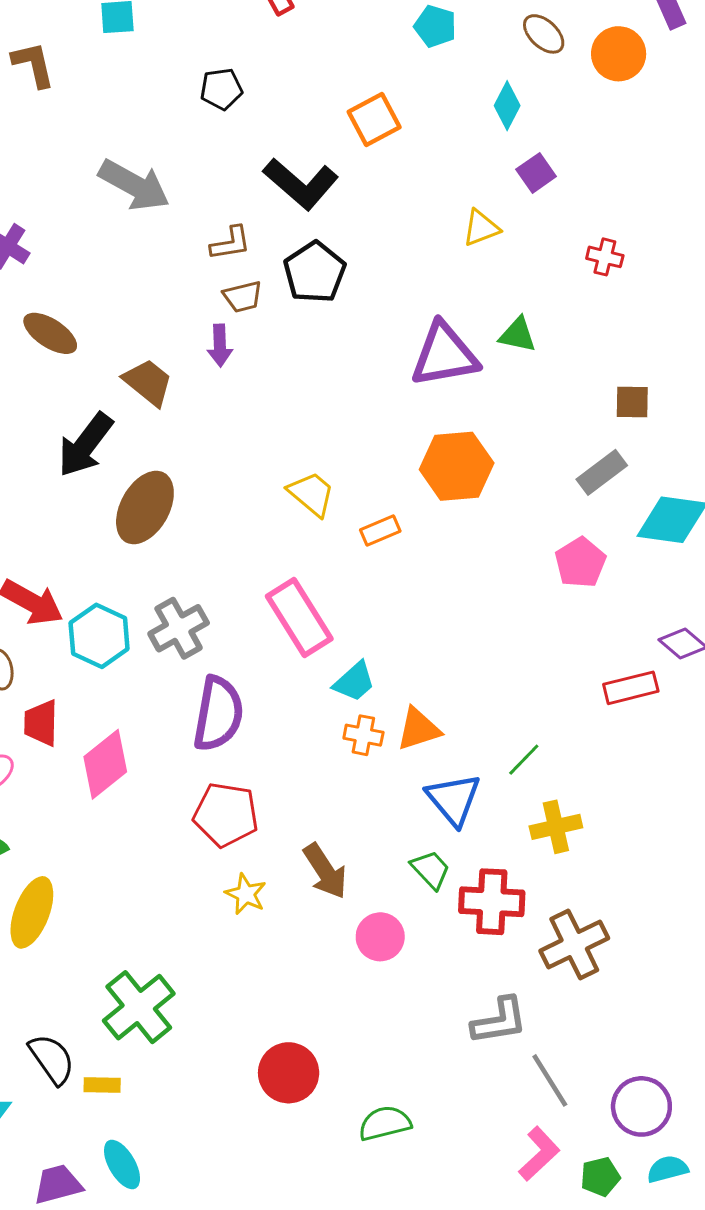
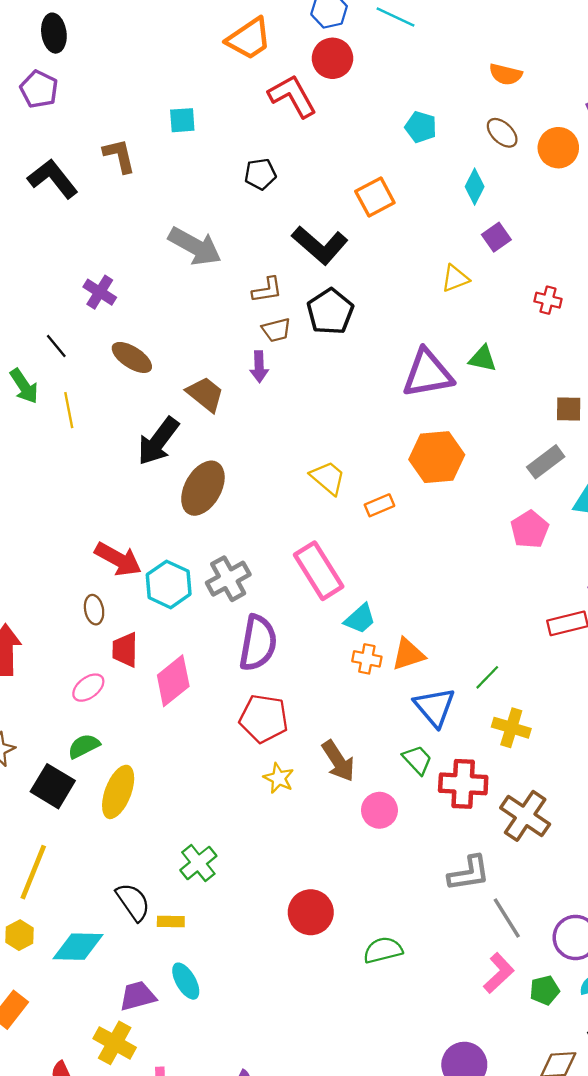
yellow cross: (556, 827) -> (511, 728), turned 30
brown cross: (574, 944) -> (525, 816), turned -30
green cross: (139, 1007) -> (198, 863), size x0.7

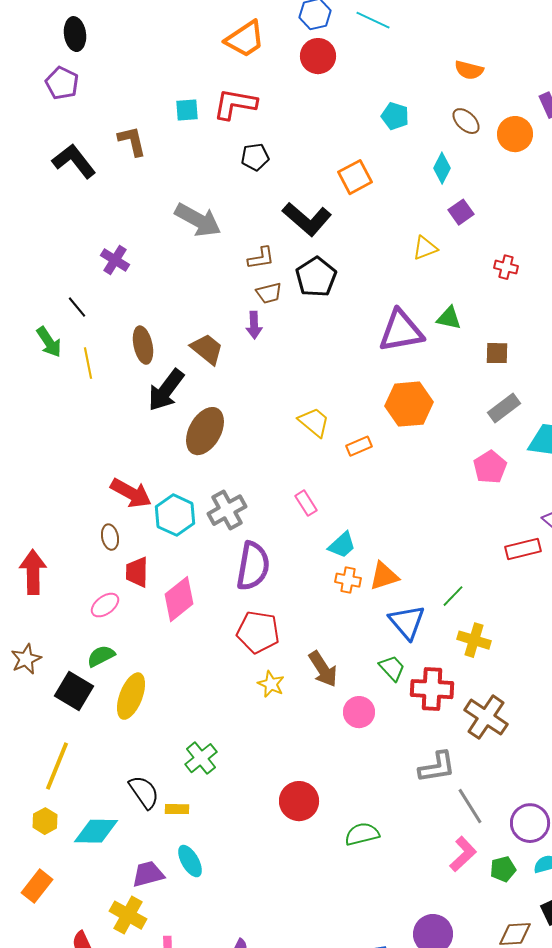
red L-shape: (292, 96) -> (235, 104), moved, turned -51
brown ellipse: (132, 357) -> (143, 345), moved, turned 45
brown square: (569, 409) -> (497, 353), moved
pink rectangle: (319, 571) -> (306, 503), size x0.5

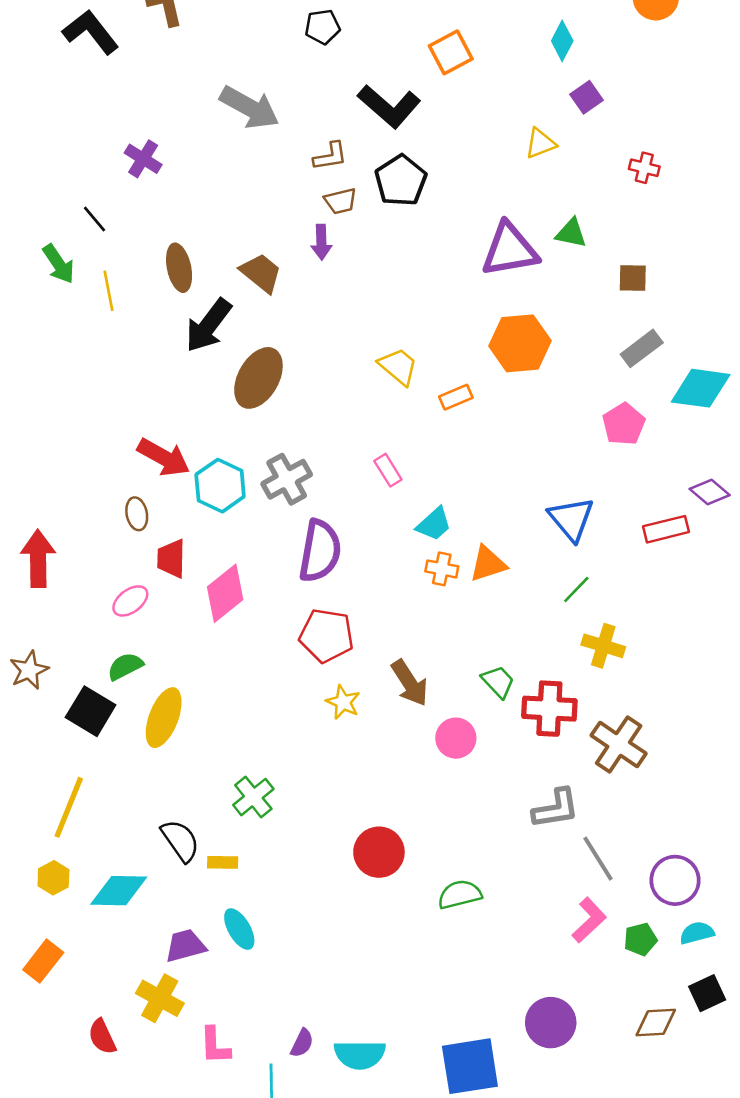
blue triangle: (407, 622) -> (571, 519), moved

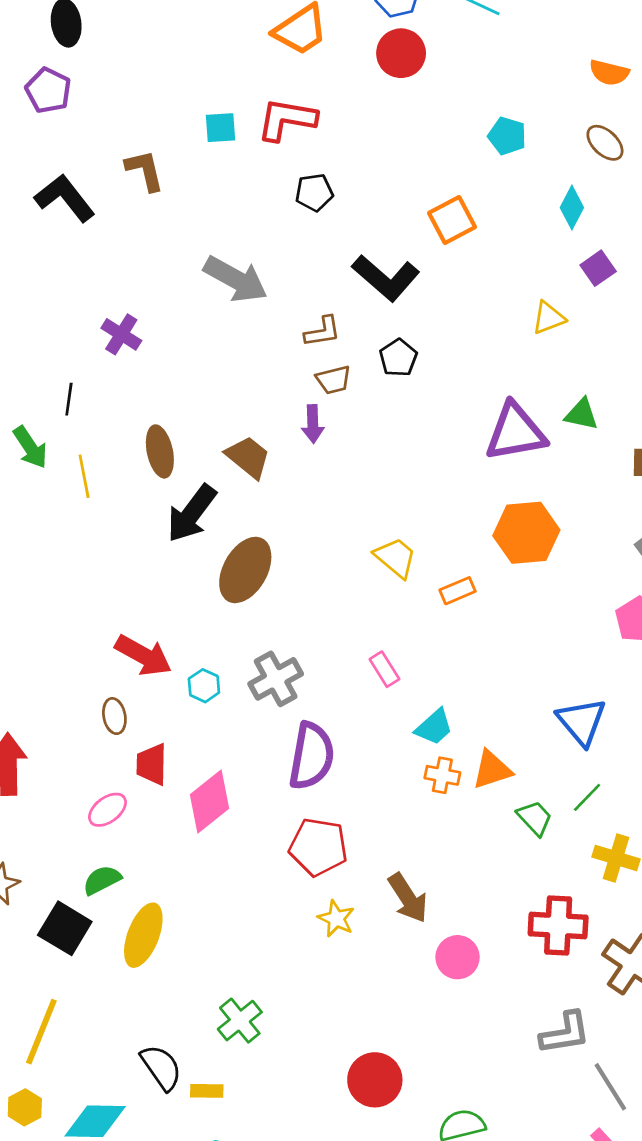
black pentagon: (401, 181) -> (398, 358), size x0.7
black line: (94, 219) -> (69, 399), turned 48
cyan hexagon: (220, 486) -> (204, 686), size x0.6
green trapezoid: (498, 682) -> (535, 818), moved

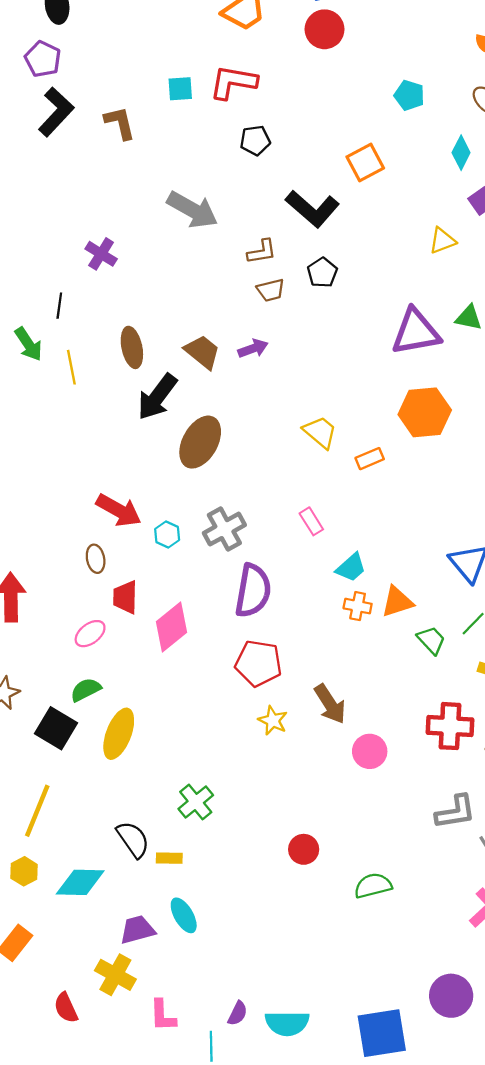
black L-shape: (65, 198) -> (56, 112), moved, turned 81
purple arrow: (313, 424) -> (253, 349), moved, turned -108
red circle: (375, 1080) -> (304, 849), size x0.7

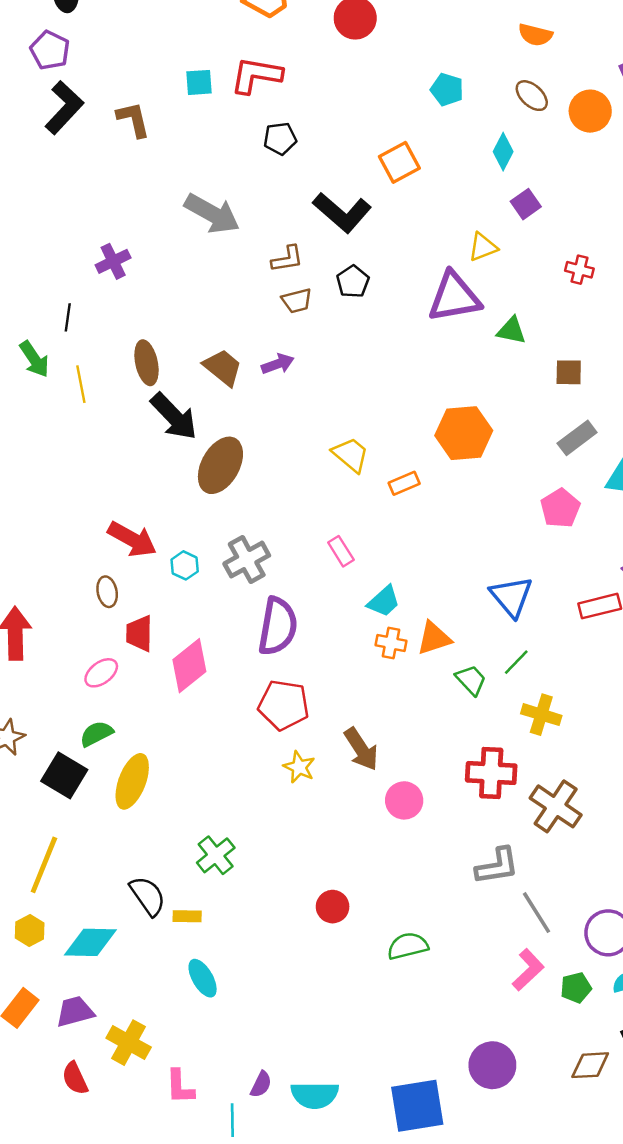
purple cross: (101, 254) -> (113, 261), turned 32
purple triangle: (416, 332) -> (454, 297), moved
black arrow: (157, 397) -> (174, 416), turned -81
purple trapezoid: (137, 930) -> (75, 1012), moved

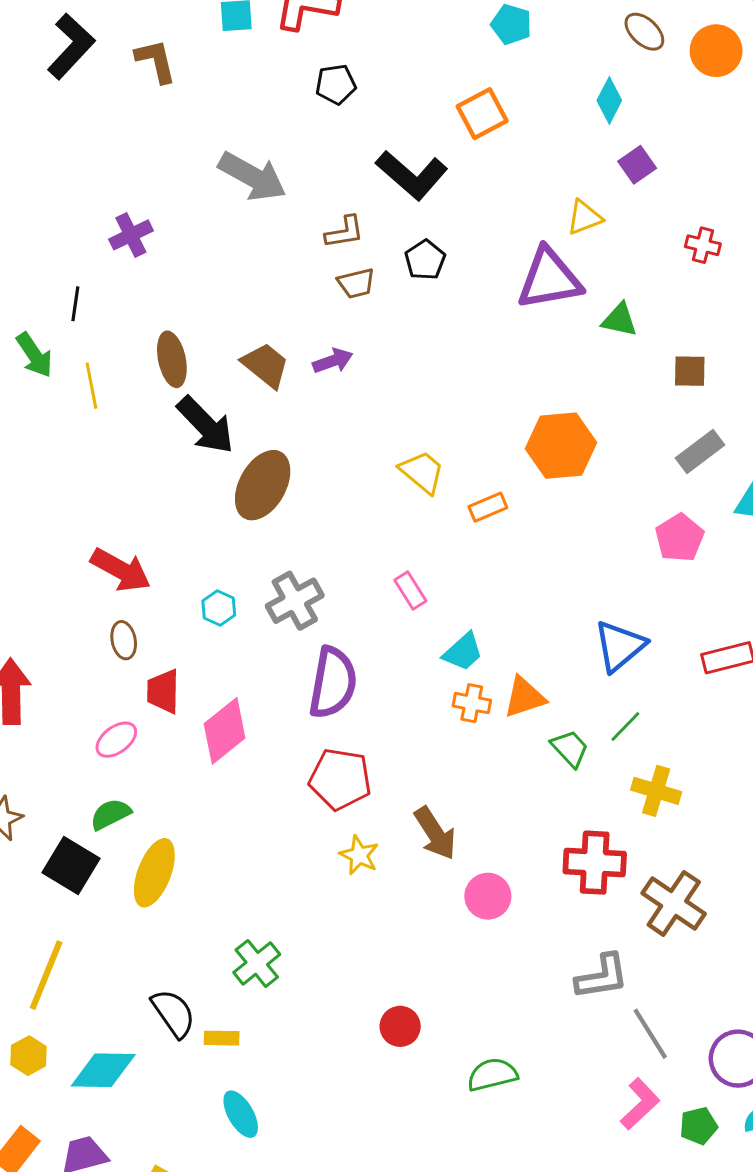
cyan pentagon: (447, 90) -> (511, 24), moved
red arrow: (132, 539) -> (121, 570), moved
blue triangle: (511, 596) -> (620, 646), turned 30

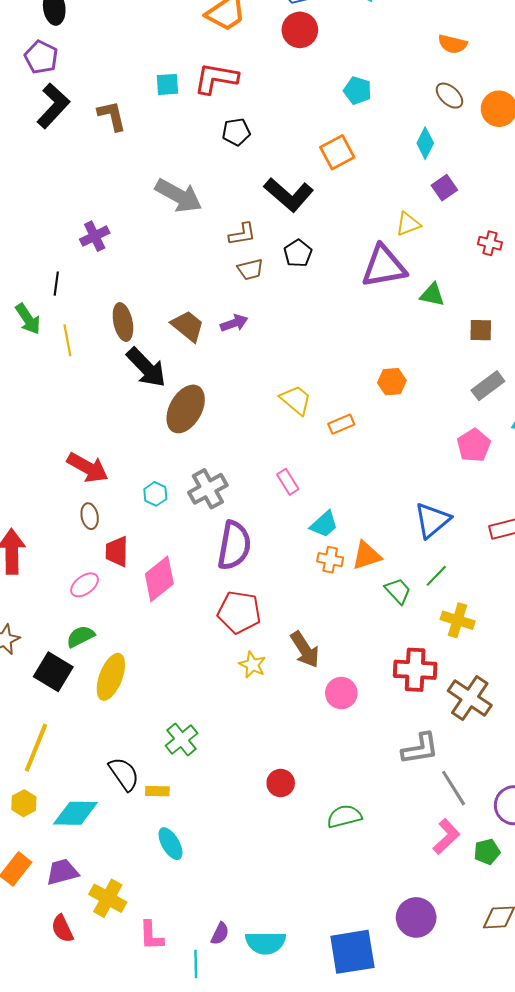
orange hexagon: (561, 446) -> (392, 382), size x0.6

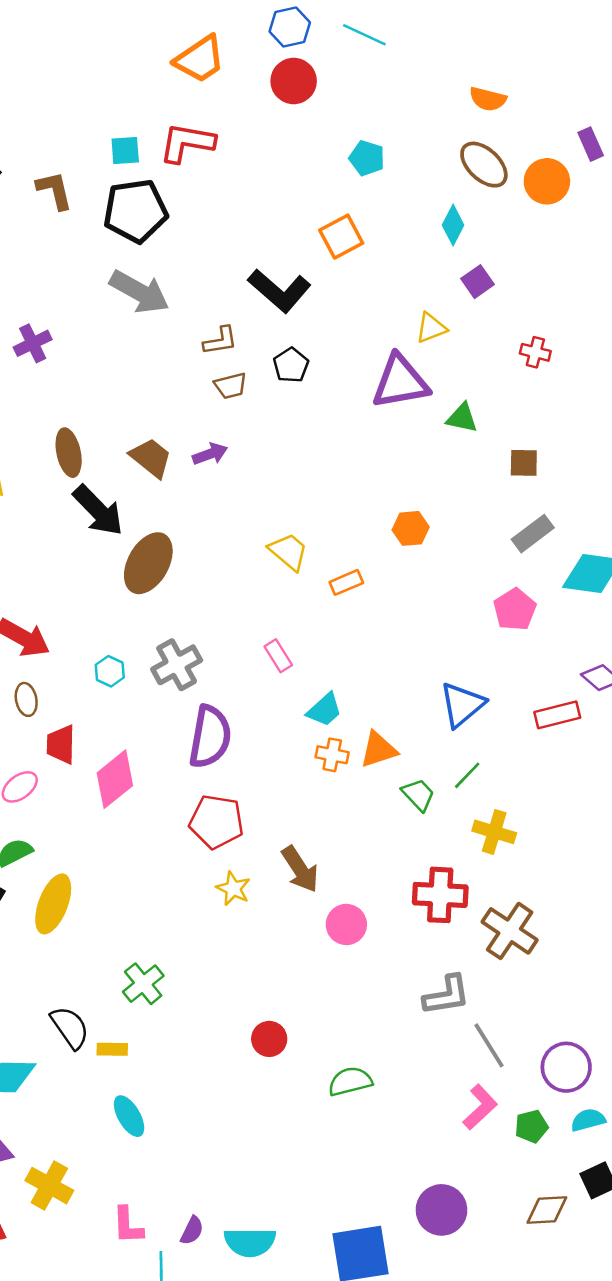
brown ellipse: (449, 96) -> (484, 165), size x1.4
black pentagon: (236, 132) -> (135, 211), moved, size x1.8
pink L-shape: (151, 936) -> (128, 1225), moved

